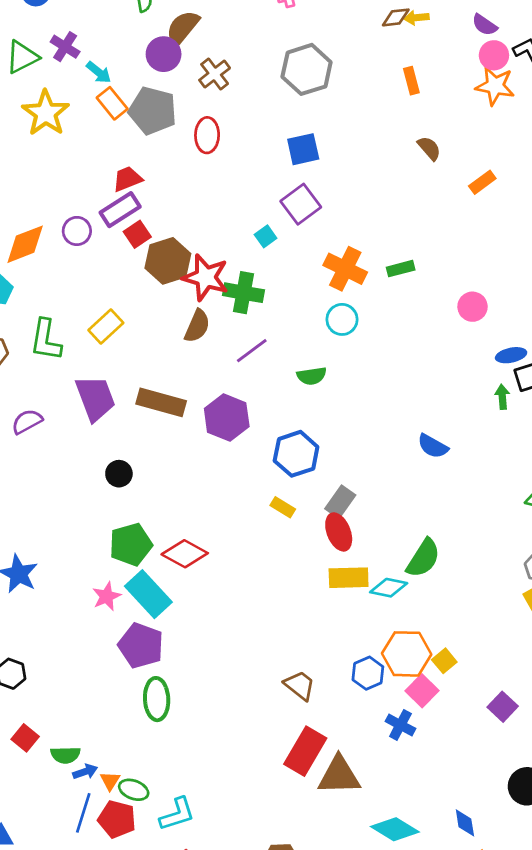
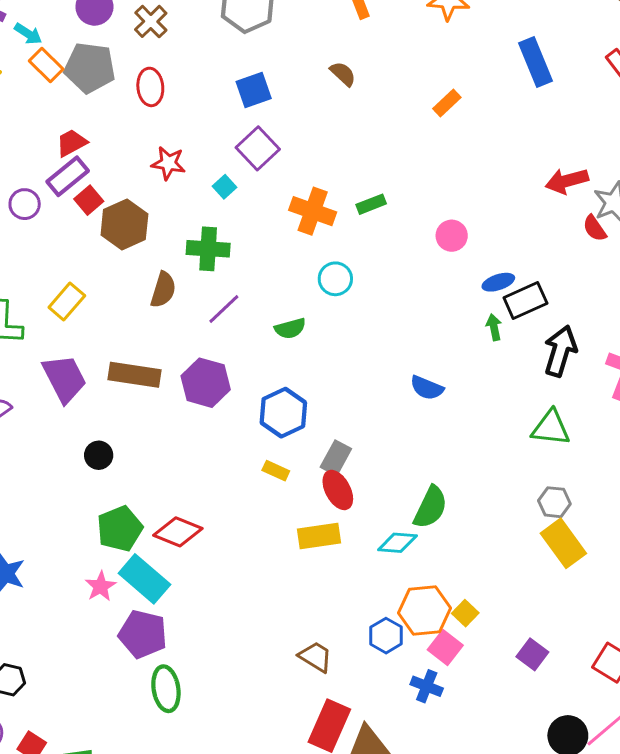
brown semicircle: (429, 148) -> (343, 74), moved
red star: (206, 277) -> (168, 163), moved, size x0.7
cyan circle: (342, 319) -> (335, 279), moved
yellow rectangle: (349, 578) -> (319, 536), moved

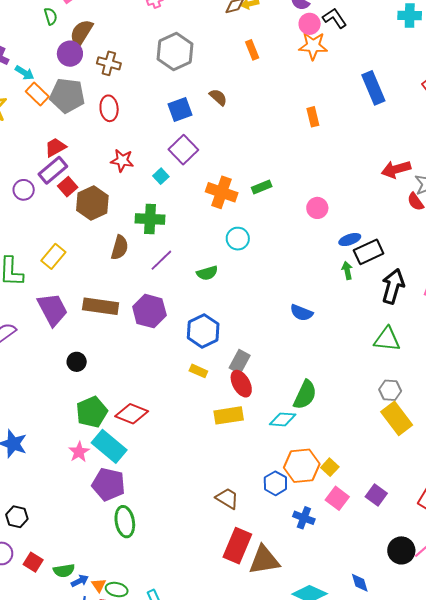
brown cross: (151, 21) -> (109, 63), turned -30
brown semicircle: (343, 74) -> (218, 97), moved
orange rectangle: (447, 103) -> (313, 117), turned -60
pink square: (445, 648) -> (337, 498), moved

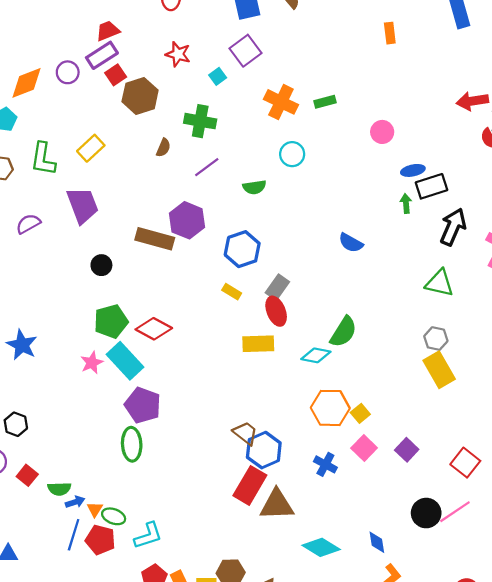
brown semicircle: (120, 248) -> (163, 148), size x0.7
brown rectangle: (101, 306) -> (155, 239), moved
blue hexagon: (275, 483) -> (264, 450), moved, size x1.4
purple pentagon: (108, 484) -> (143, 405), moved

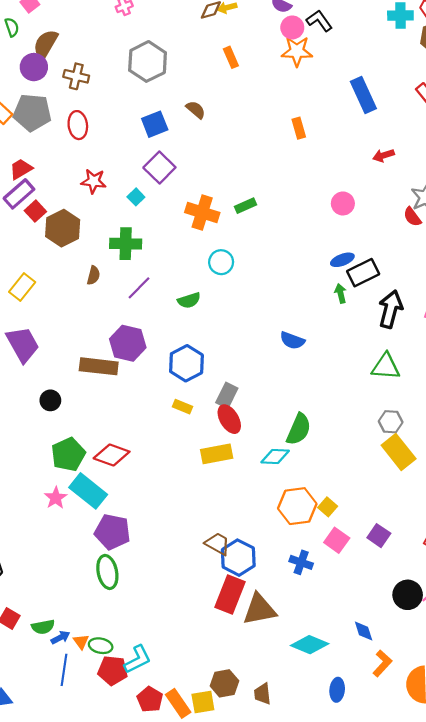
red arrow: (472, 101) -> (384, 155), moved, size x0.7
pink circle: (382, 132) -> (343, 203), moved
red pentagon: (100, 540) -> (113, 670), moved

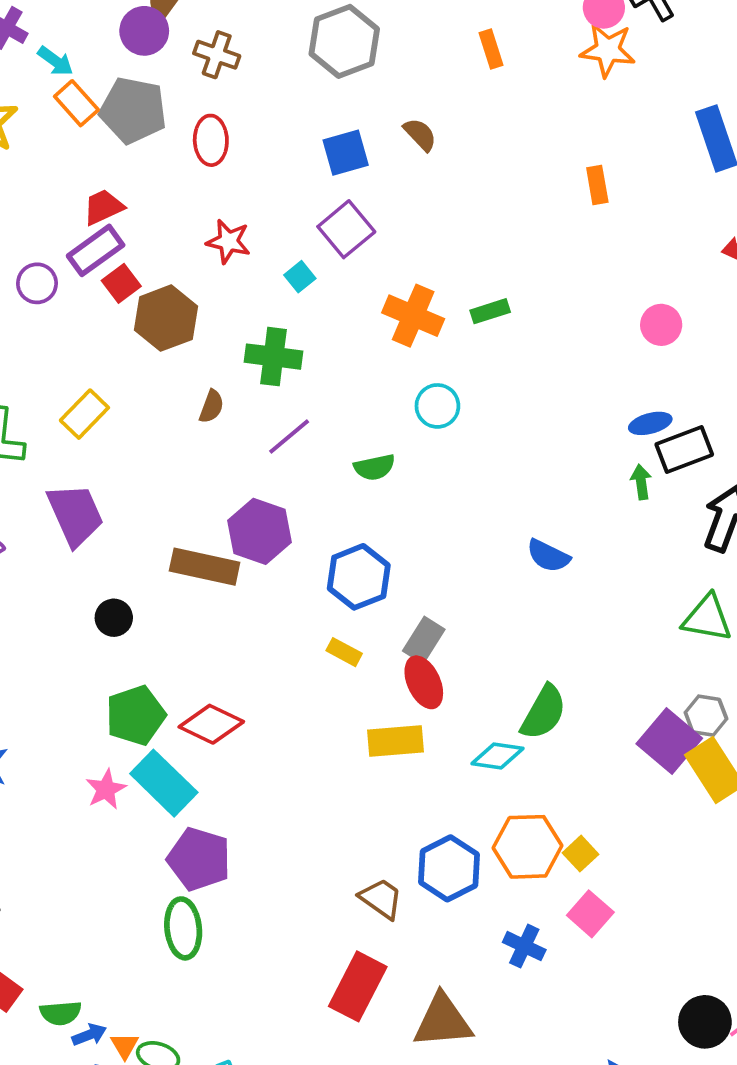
purple square: (379, 536) -> (669, 741), moved, size x1.5
blue hexagon: (238, 558) -> (449, 868), moved
red rectangle: (230, 595) -> (358, 986), moved

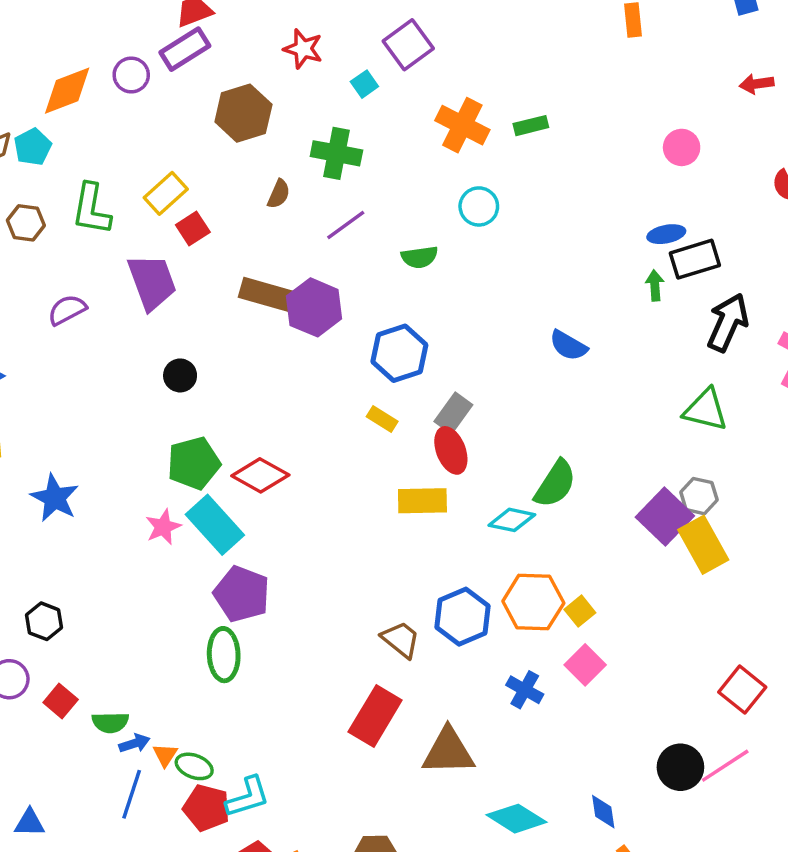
red square: (121, 283) -> (193, 228), moved
brown rectangle: (205, 567) -> (270, 295), moved

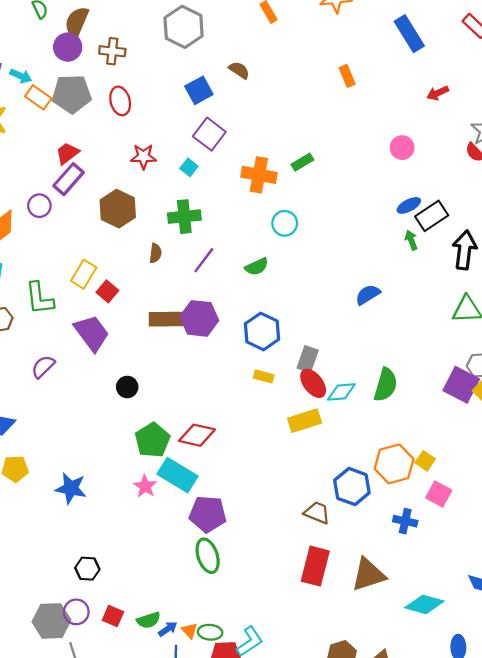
blue semicircle: (568, 345) -> (368, 295), turned 135
cyan diamond: (512, 520) -> (341, 392), moved

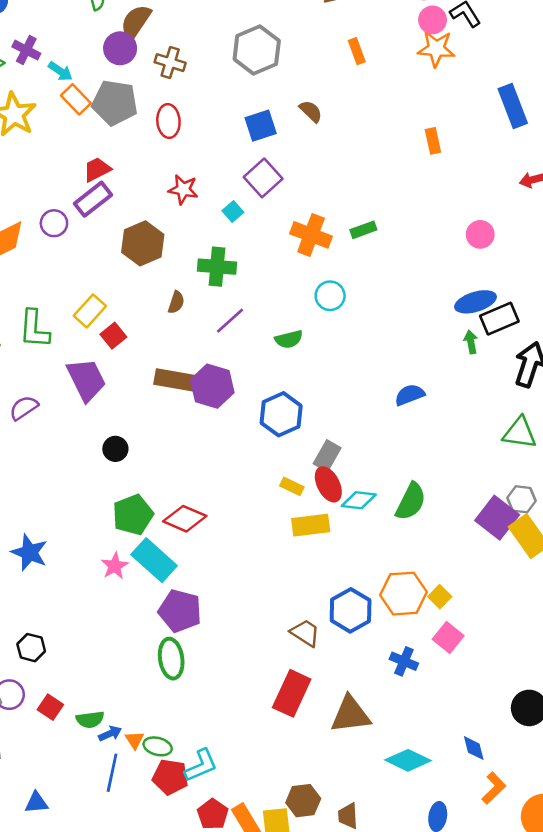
blue ellipse: (409, 205) -> (476, 302), size x1.4
yellow rectangle: (264, 376) -> (292, 486), moved

